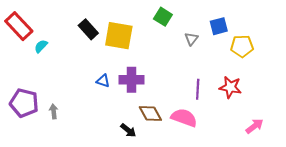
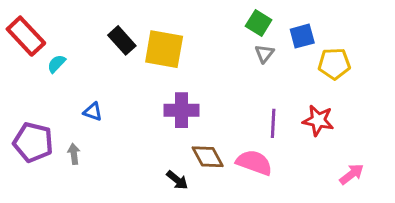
green square: (163, 17) -> (259, 23), moved
blue triangle: (103, 81) -> (93, 112), moved

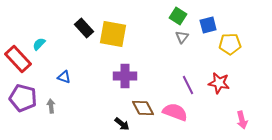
red rectangle: (26, 36) -> (18, 59), moved
purple line: (273, 123) -> (188, 85), turned -30
pink arrow: (352, 174) -> (242, 120), turned 114

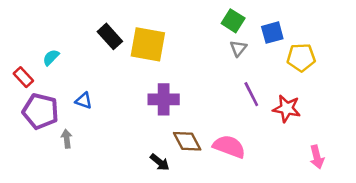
red rectangle: (18, 59) -> (23, 77), size x0.6
purple line: (188, 85) -> (251, 94), moved
purple pentagon: (23, 98) -> (40, 111), moved

